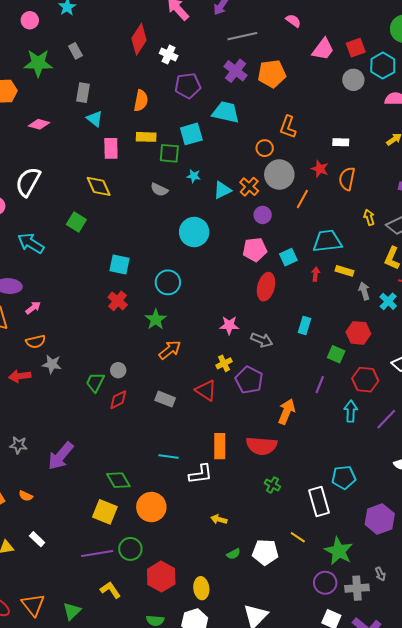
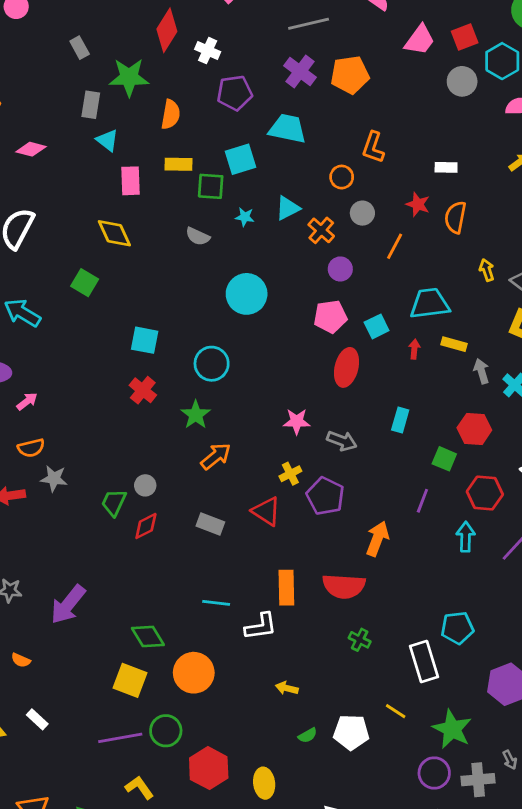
green star: (38, 63) -> (129, 77), moved
gray circle: (279, 175) -> (362, 213), size x0.6
cyan triangle: (222, 190) -> (288, 208), moved

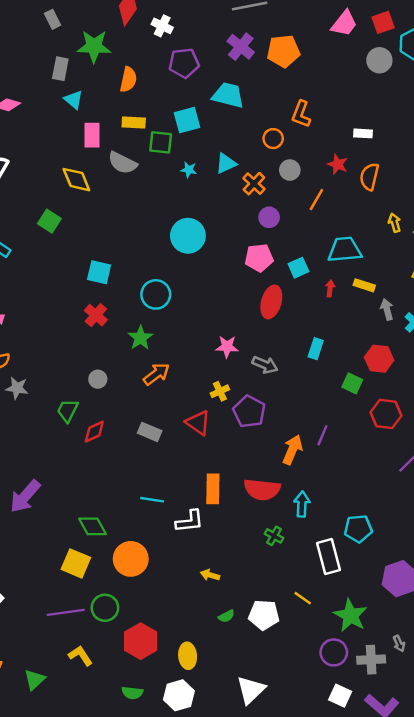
gray semicircle: (198, 236) -> (122, 163), moved, size x1.4
gray circle: (145, 485) -> (98, 379), moved
purple line: (422, 501) -> (322, 435), moved
cyan arrow: (466, 537) -> (302, 504), moved

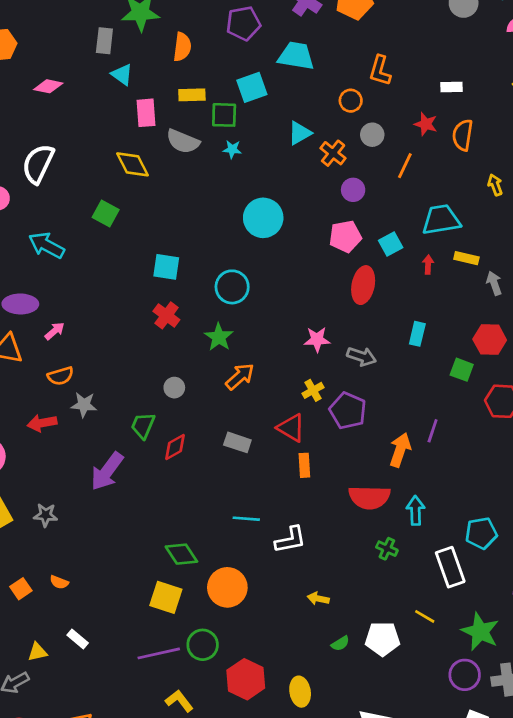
cyan star: (189, 170) -> (232, 149), moved
orange rectangle: (213, 489) -> (304, 465), moved, size x0.7
purple arrow: (25, 496) -> (107, 471), moved

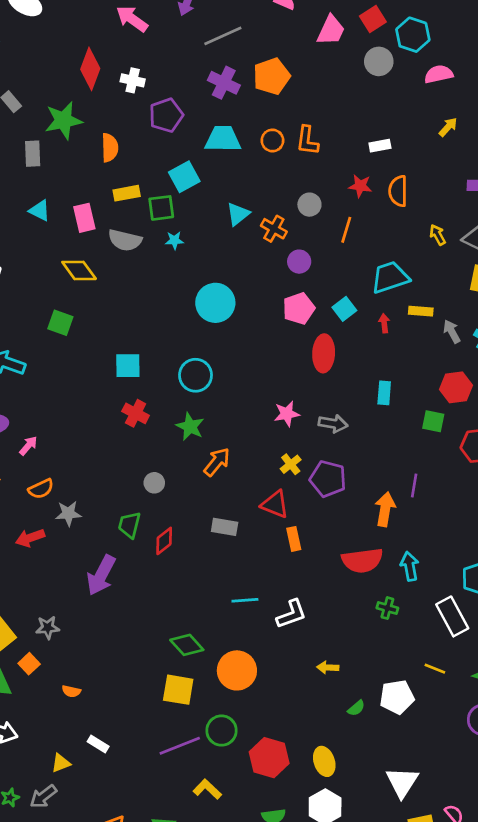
cyan triangle: (122, 75) -> (40, 211), moved
orange circle: (351, 101) -> (272, 141), moved
orange square: (21, 589) -> (29, 664), moved

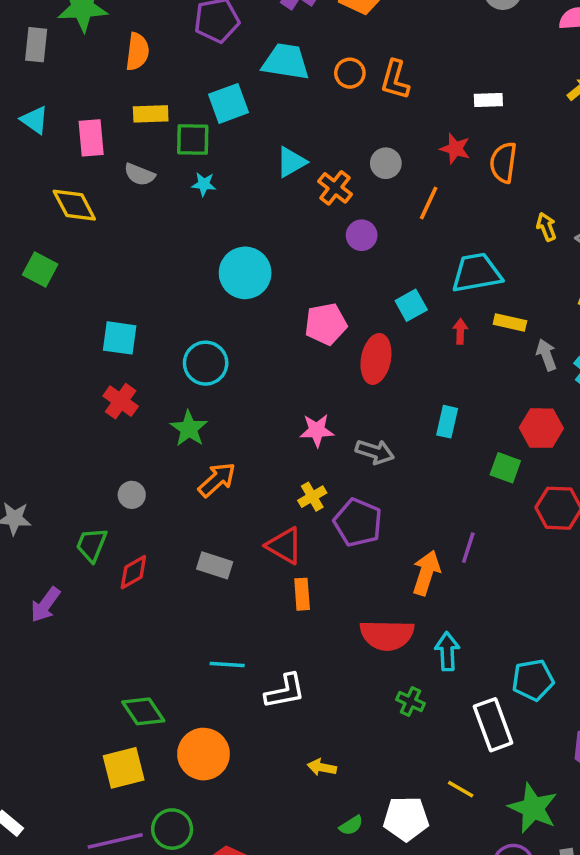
gray semicircle: (125, 240) -> (140, 174), size x0.7
pink pentagon: (299, 308) -> (326, 324), moved
purple arrow: (101, 575) -> (45, 605), size x0.7
yellow square: (178, 690) -> (124, 768), turned -32

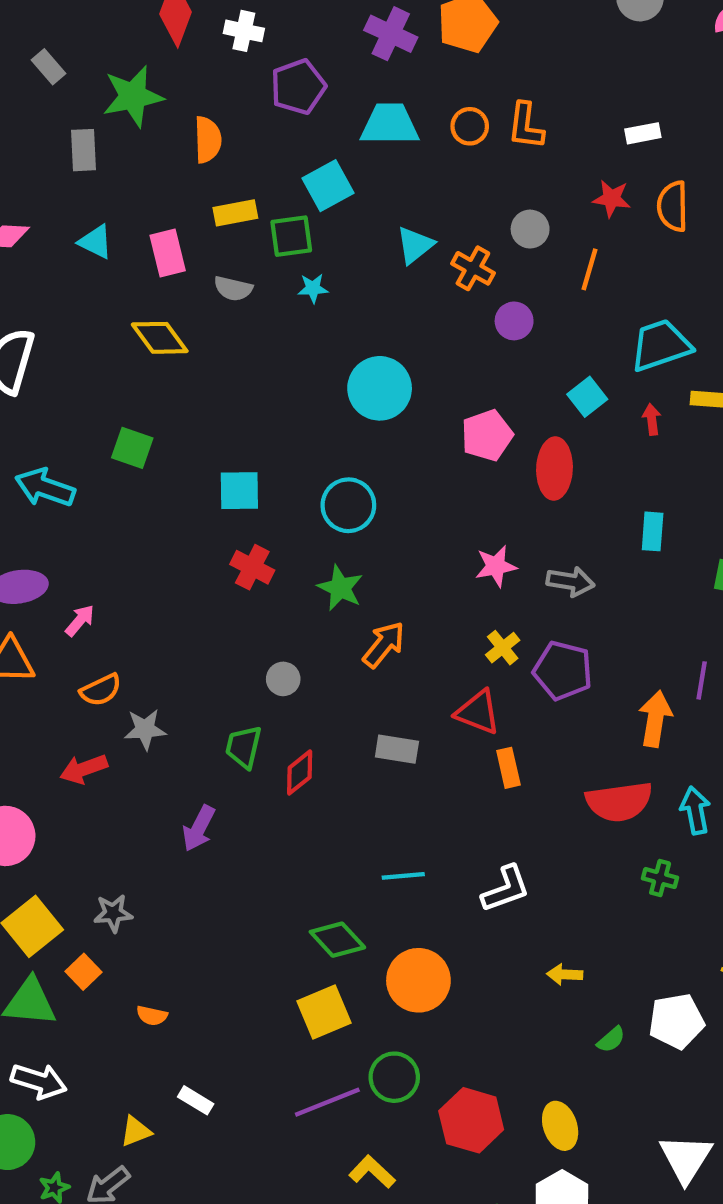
green square: (40, 269) -> (132, 448), moved
cyan line: (227, 664) -> (403, 876), moved

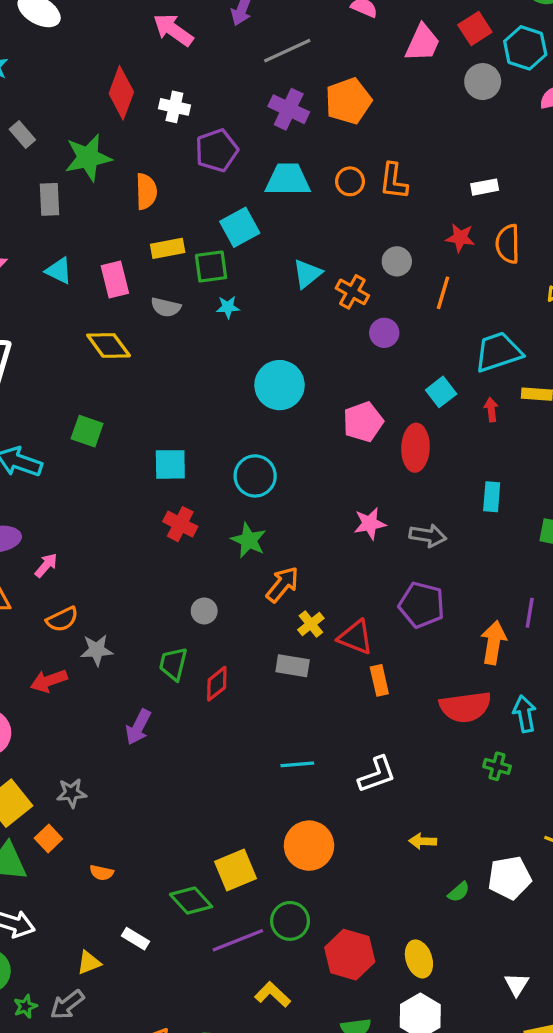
yellow cross: (503, 648) -> (311, 624), moved
green diamond: (337, 940) -> (191, 901), moved
white triangle: (686, 1158) -> (517, 984), size x0.6

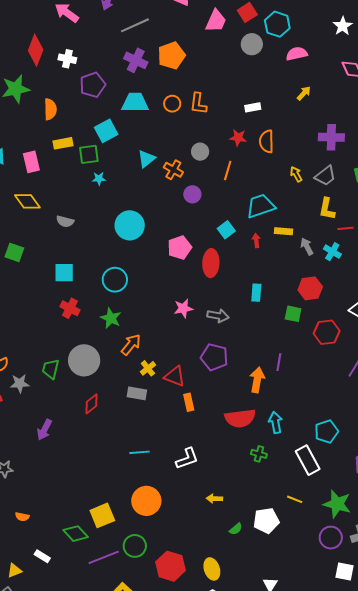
gray semicircle: (166, 307) -> (65, 221), moved
gray circle: (204, 611) -> (84, 360), size x2.0
green trapezoid: (173, 664) -> (51, 369), moved

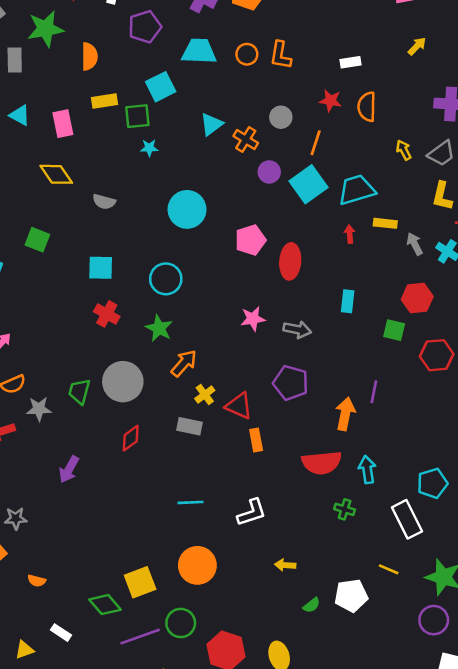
cyan square: (226, 230) -> (309, 184), moved, size x1.6

